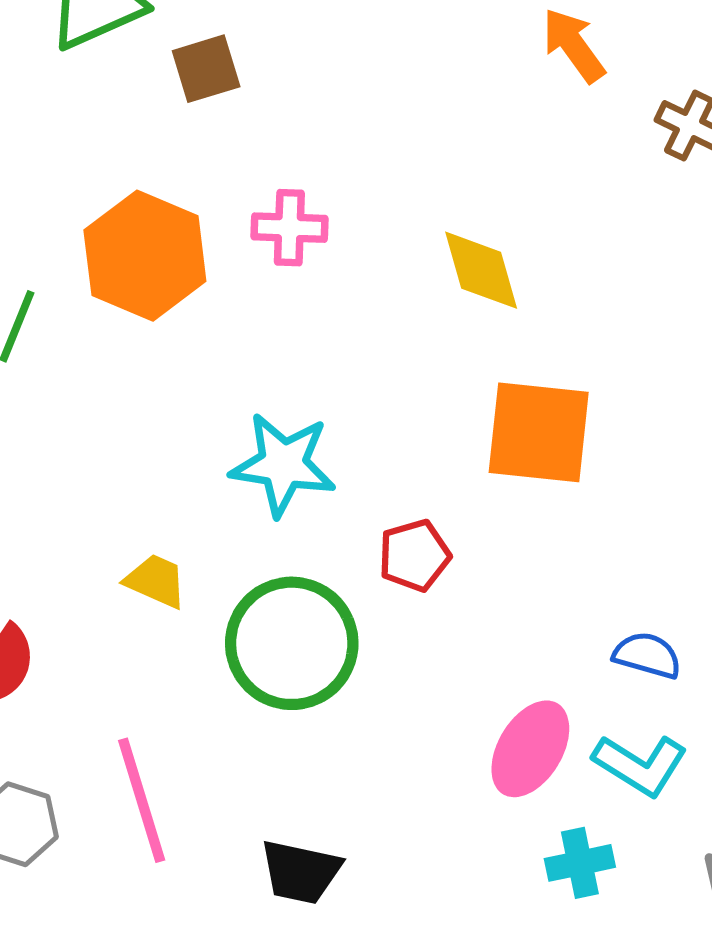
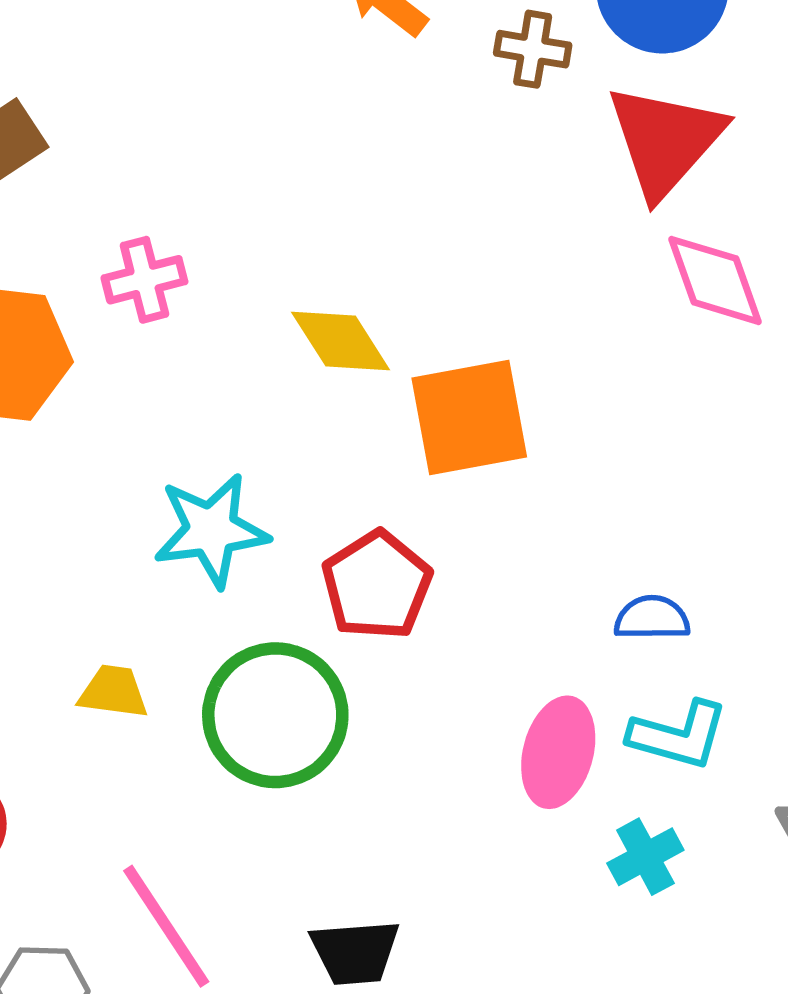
yellow diamond: (481, 270) -> (341, 341), moved
red pentagon: (414, 555) -> (377, 585), size x1.4

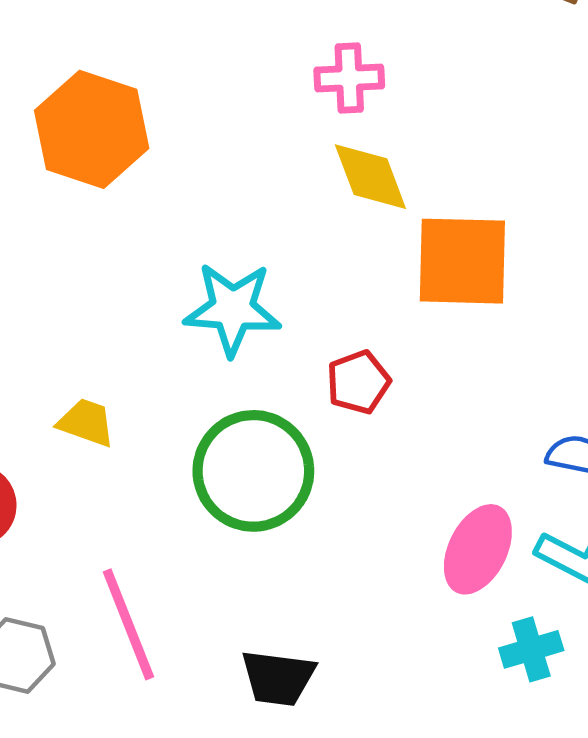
pink cross: (145, 280) -> (349, 78), moved
red pentagon: (377, 585) -> (358, 382), size x0.7
yellow trapezoid: (113, 692) -> (86, 422), moved

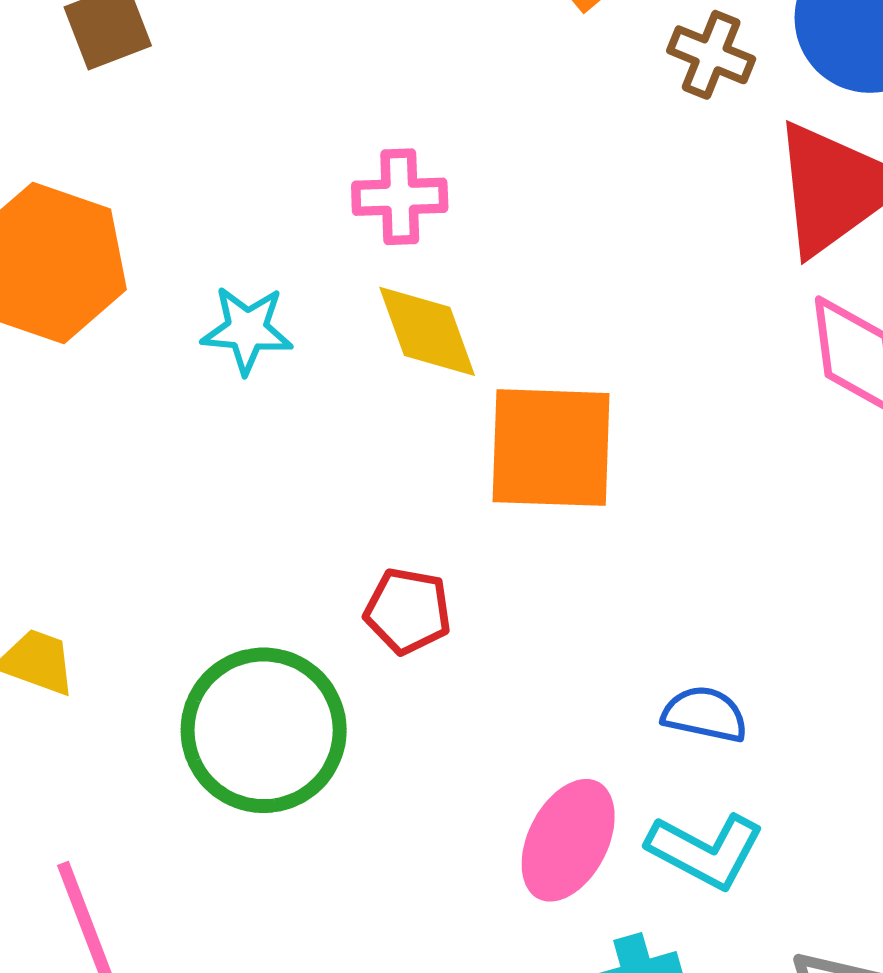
cyan star: (233, 309) -> (247, 330), moved, size x0.7
red pentagon: (358, 382) -> (408, 611), turned 30

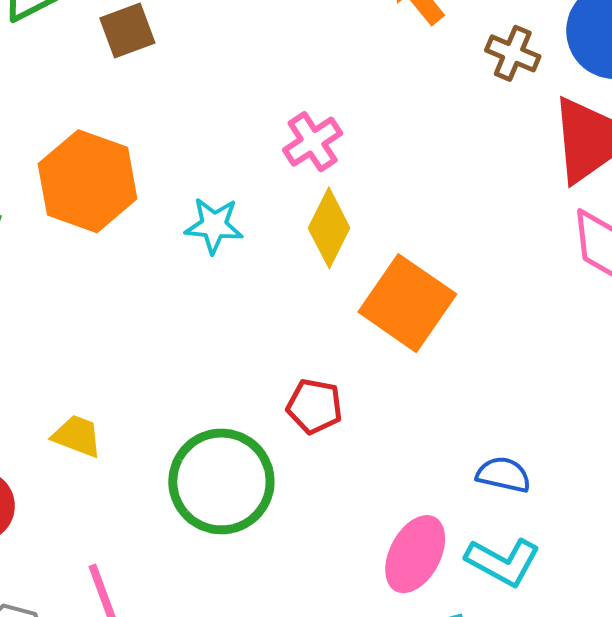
pink cross: (400, 197) -> (313, 142), turned -32
yellow diamond: (427, 331) -> (329, 228), turned 46
orange square: (551, 448) -> (407, 303), turned 32

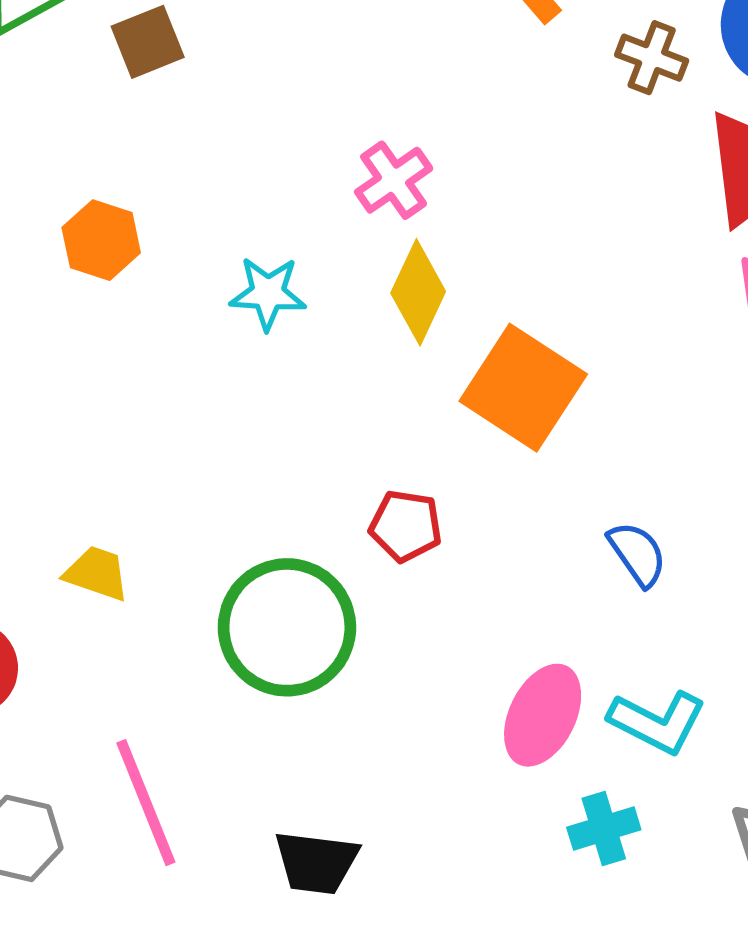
orange hexagon: (88, 181) -> (101, 240), size x0.6
blue semicircle: (503, 475) -> (637, 554), moved, turned 44

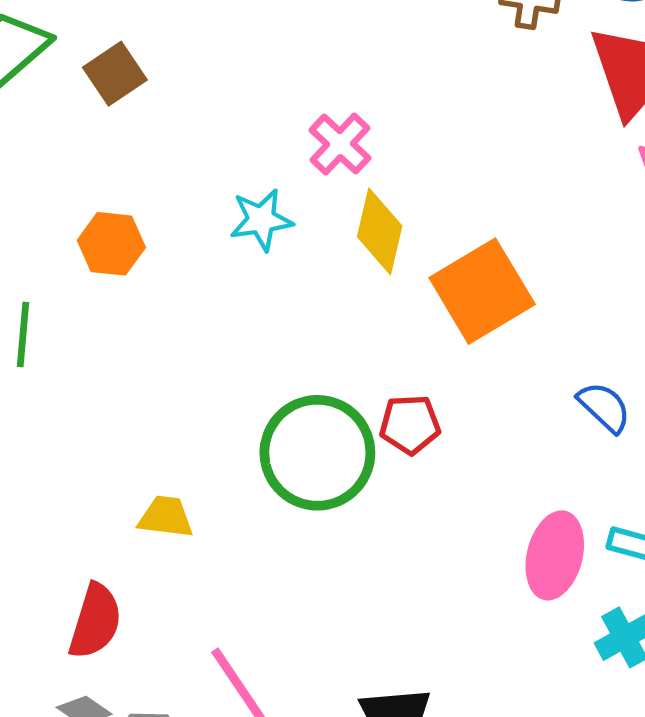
cyan star: (268, 293) -> (261, 220), moved
orange square: (523, 388) -> (482, 291), turned 38
green circle: (287, 627) -> (317, 453), moved

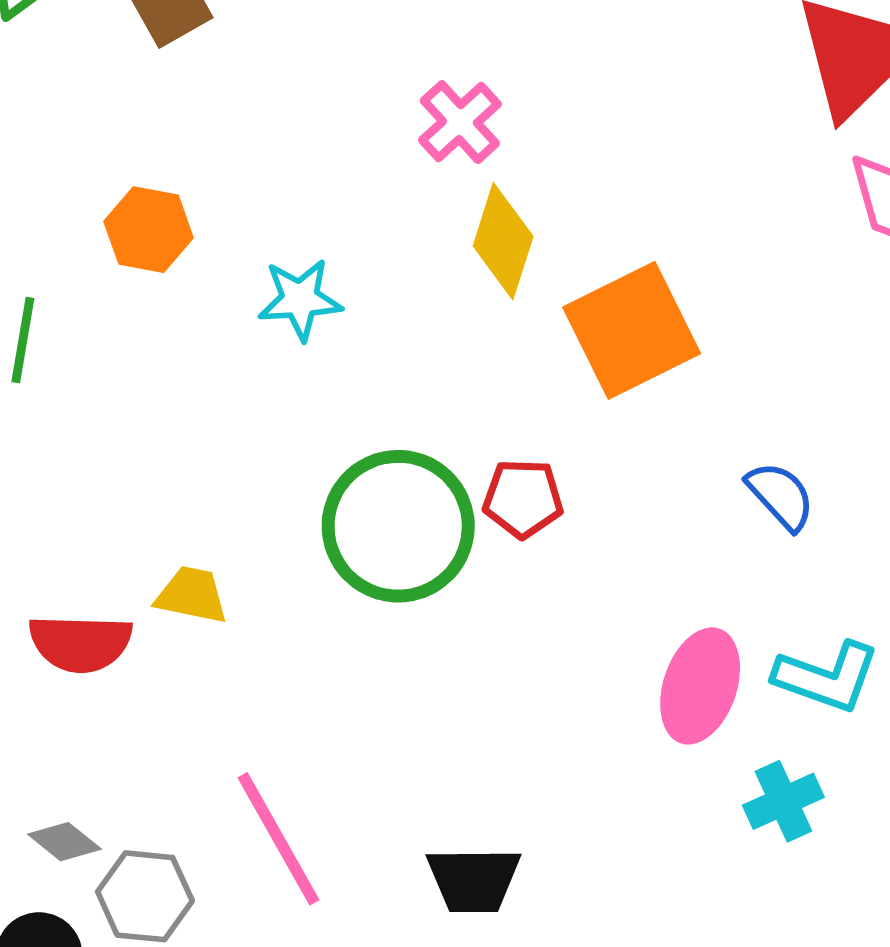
cyan star: (261, 220) -> (300, 299), moved
red semicircle: (95, 621) -> (80, 643), moved, turned 70

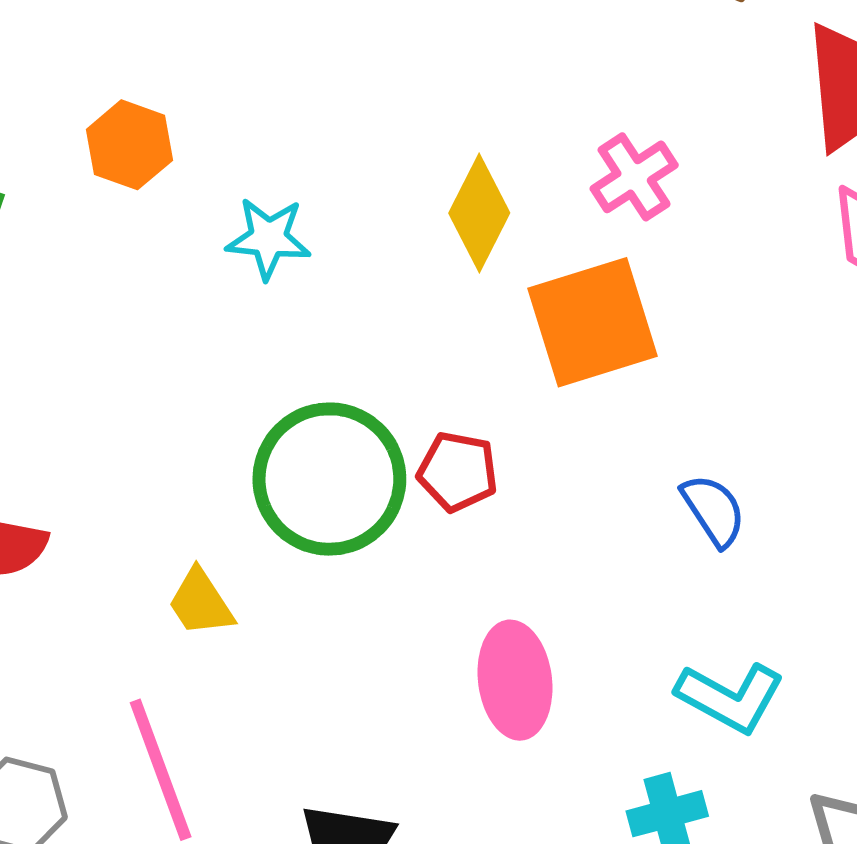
pink cross: (460, 122) -> (634, 177), moved
yellow trapezoid: (192, 595) -> (201, 603), moved, turned -144
pink ellipse: (700, 686) -> (515, 680), moved, turned -35

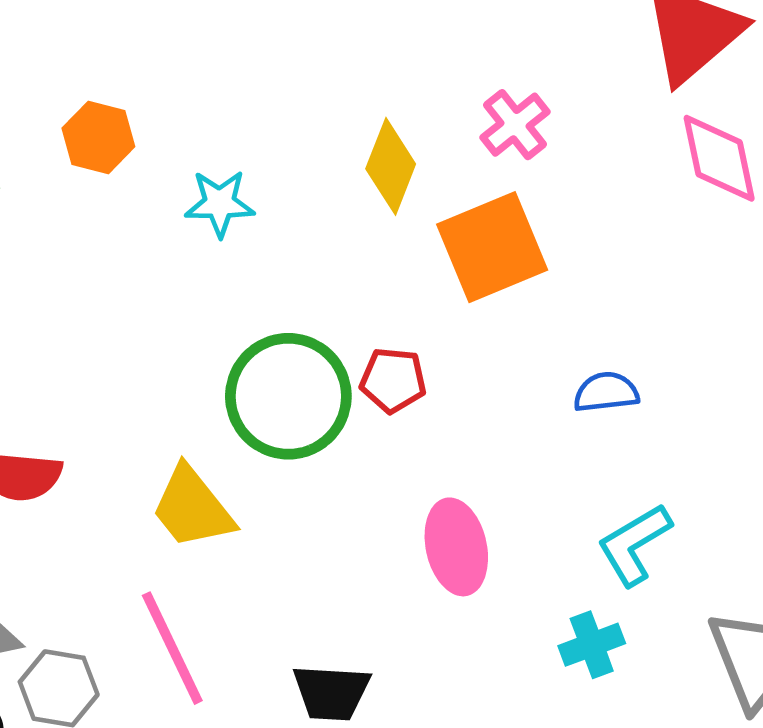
blue semicircle: (714, 510) -> (606, 392), turned -58
yellow trapezoid: (201, 603) -> (192, 508), size x1.5
cyan L-shape: (730, 697) -> (634, 544), turned 126

